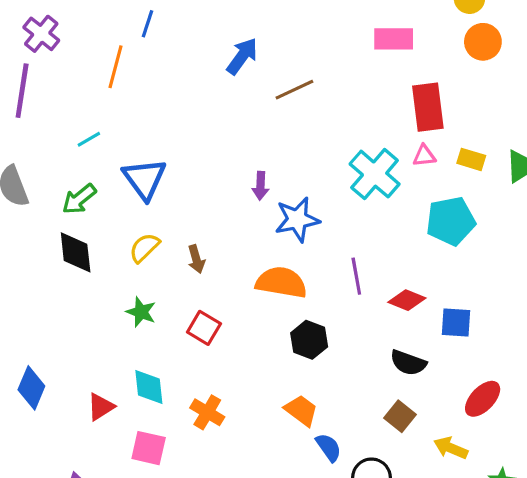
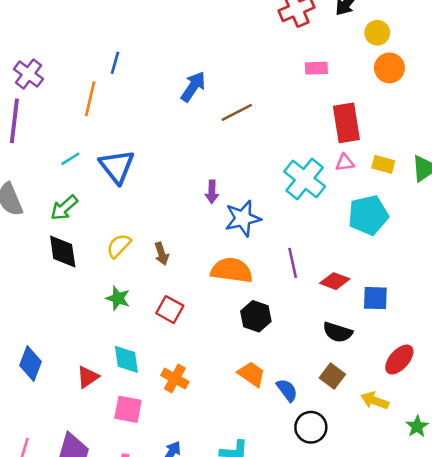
pink rectangle: (394, 39) -> (316, 68), size x0.7
blue triangle: (144, 179) -> (117, 166), moved
blue semicircle: (329, 447) -> (287, 390), moved

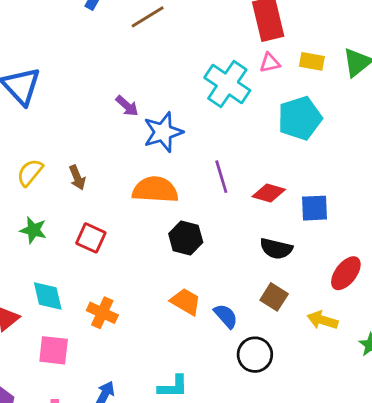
purple arrow: (212, 192) -> (127, 106), turned -45

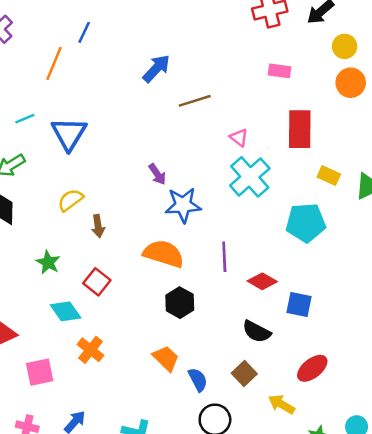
pink triangle: (270, 63) -> (239, 138), moved, turned 36
yellow semicircle: (30, 173) -> (70, 200), moved
cyan diamond: (48, 296) -> (66, 311), moved, turned -36
pink square: (54, 350) -> (40, 372), turned -32

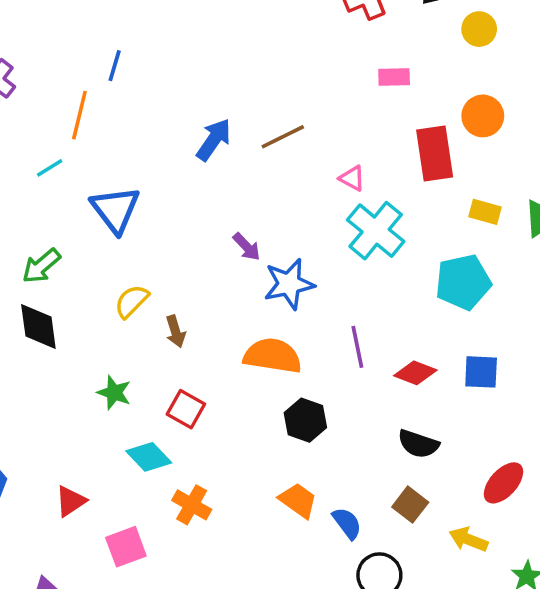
blue arrow: (156, 69) -> (214, 140), moved
orange circle: (351, 83) -> (483, 116), moved
cyan line: (25, 119) -> (50, 168), moved
blue square: (299, 305) -> (481, 372), moved

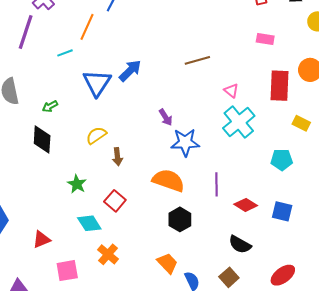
blue arrow: (214, 140) -> (130, 71), moved
green arrow: (41, 266) -> (50, 106), size x0.7
cyan pentagon: (463, 282) -> (282, 160), size x0.7

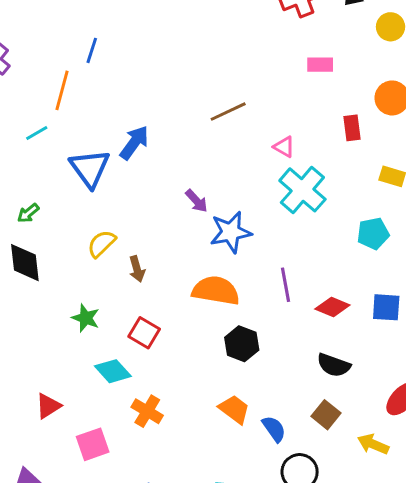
red rectangle: (279, 86) -> (352, 128), size x0.6

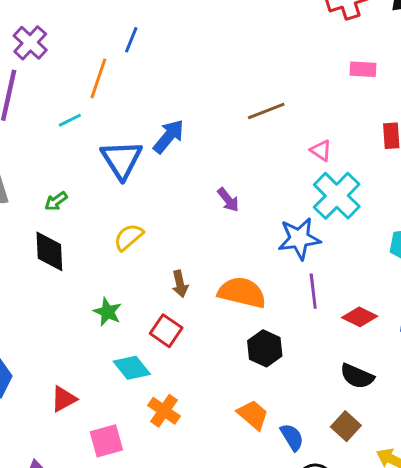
blue star: (231, 232) -> (299, 239), moved
brown arrow: (137, 269) -> (180, 284), moved

